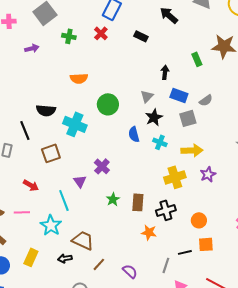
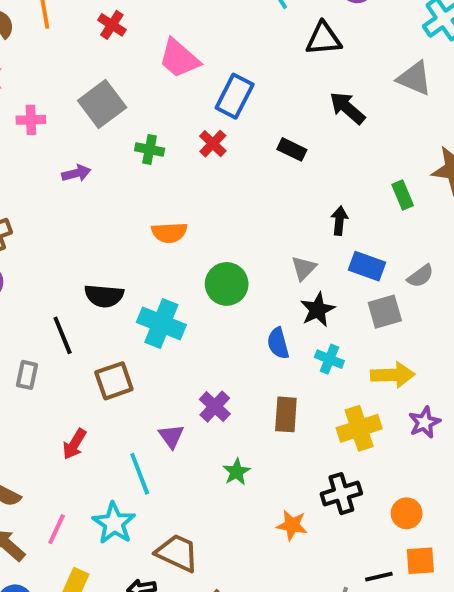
red arrow: (31, 185) -> (74, 444), turned 91
brown rectangle: (138, 202) -> (286, 414), moved
pink line: (22, 212) -> (57, 529), moved, turned -63
orange star: (149, 232) -> (292, 525), moved

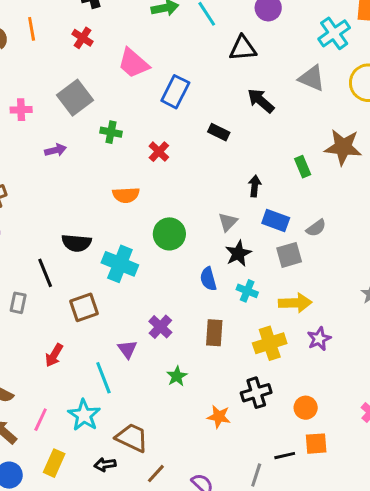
red cross: (213, 144) -> (159, 152), moved

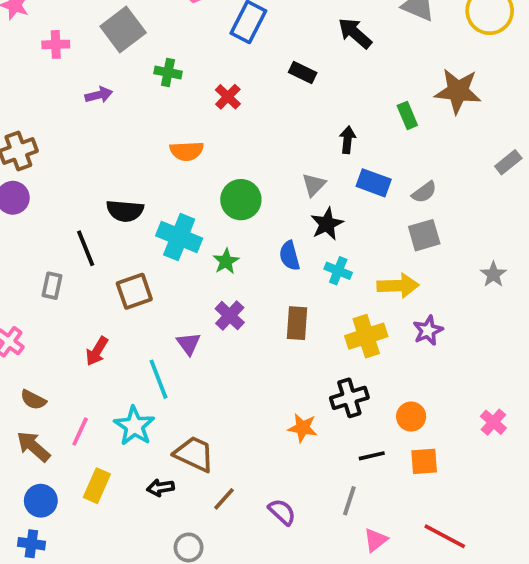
gray square: (289, 255) -> (424, 235), moved
green star: (177, 376) -> (226, 261), moved
black line: (285, 456) -> (372, 456), moved

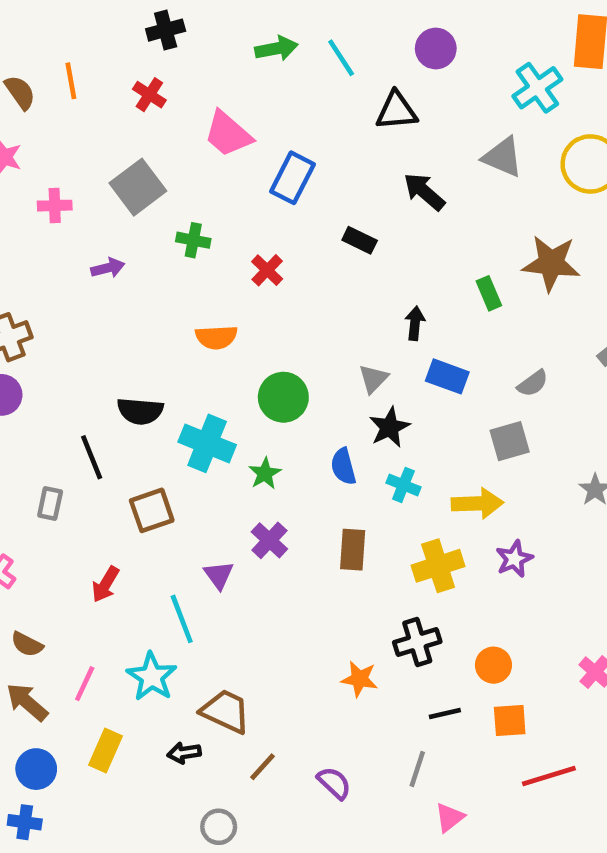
gray semicircle: (424, 192) -> (533, 383), moved
red line: (445, 536) -> (549, 776), moved, turned -45

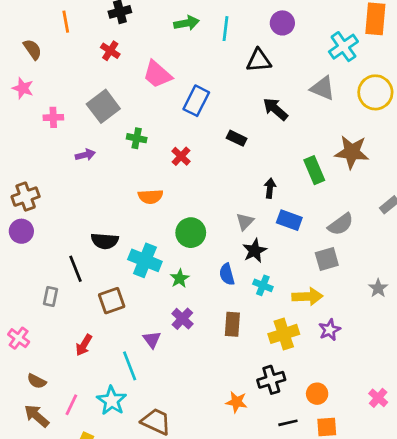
cyan line: (341, 58) -> (225, 29), turned 40
orange line: (71, 81) -> (66, 22), moved
green rectangle: (489, 293) -> (314, 170), size x1.4
gray semicircle: (533, 383) -> (341, 224), size x1.4

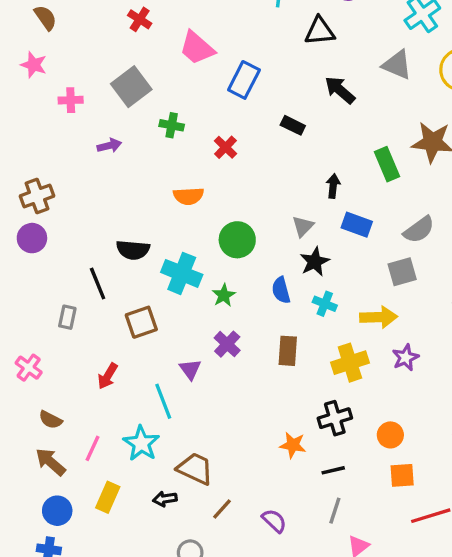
black line: (288, 423) -> (333, 470), moved

